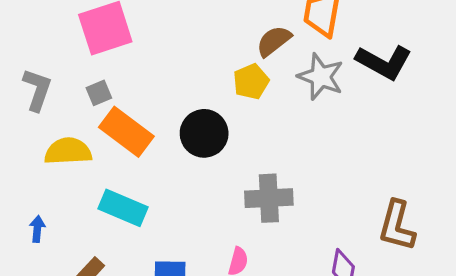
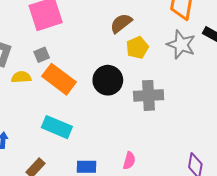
brown semicircle: (274, 41) -> (121, 23), moved
yellow semicircle: (68, 151) -> (21, 77), moved, size x0.7
gray cross: (269, 198) -> (149, 95), moved

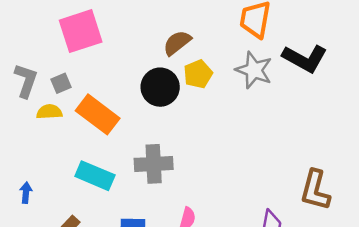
gray square: (42, 55) -> (61, 83), moved
black circle: (108, 80) -> (160, 87), moved
gray cross: (149, 95) -> (154, 164), moved

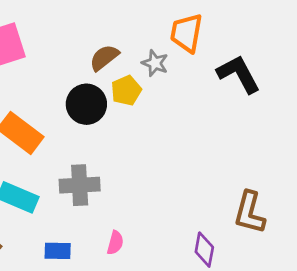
black L-shape: (305, 58) -> (239, 74), turned -147
gray star: (254, 70) -> (155, 63), moved, size x0.7

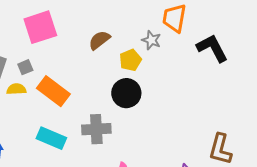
brown semicircle: (104, 58) -> (99, 40), moved
black circle: (86, 104) -> (126, 93), moved

